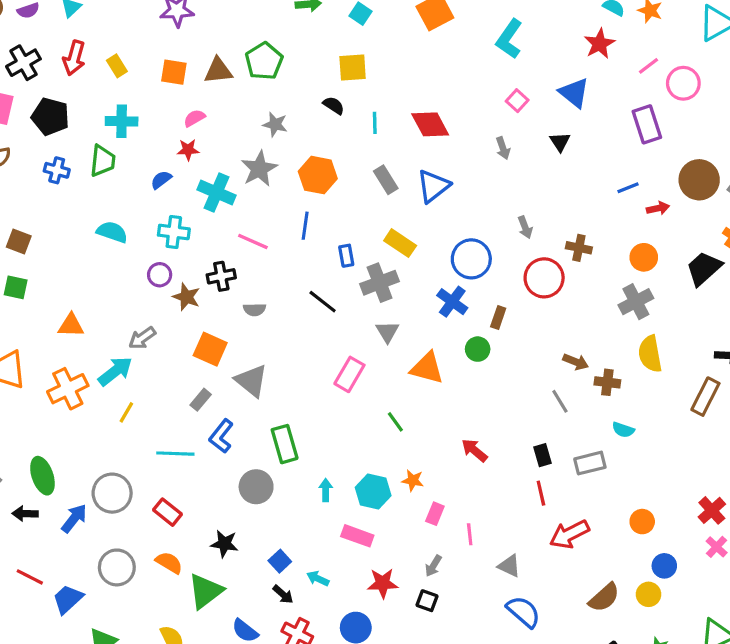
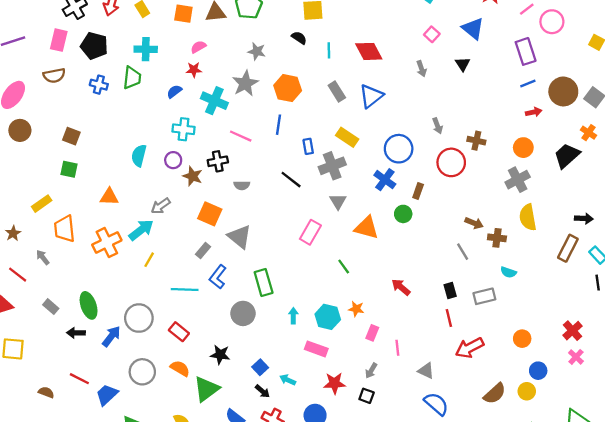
blue line: (628, 188) -> (528, 83), moved
cyan semicircle: (112, 232) -> (139, 156), moved, turned -95

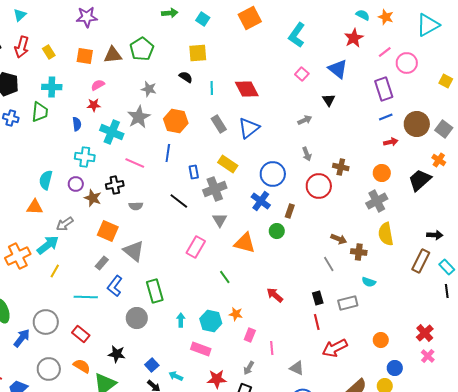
gray arrow: (421, 69) -> (305, 120), moved, turned -96
blue semicircle: (174, 91) -> (77, 124), turned 120
orange triangle: (109, 197) -> (35, 207), moved

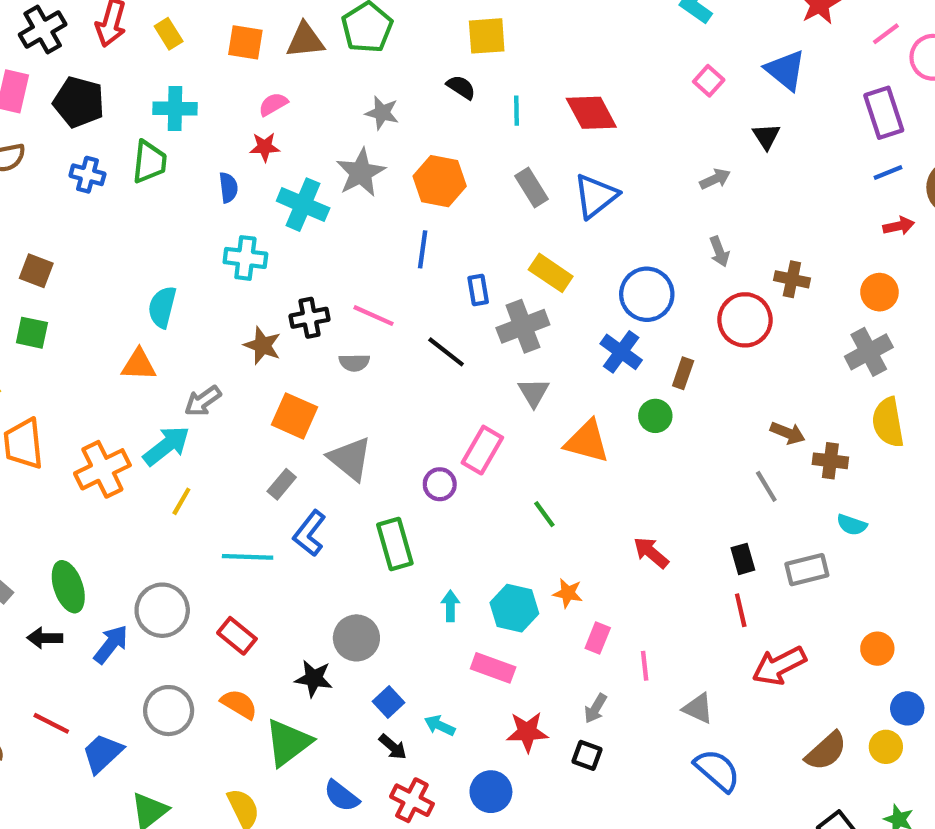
pink line: (135, 163) -> (374, 316), moved
purple circle: (76, 184) -> (440, 484), moved
gray circle: (137, 318) -> (356, 638), moved

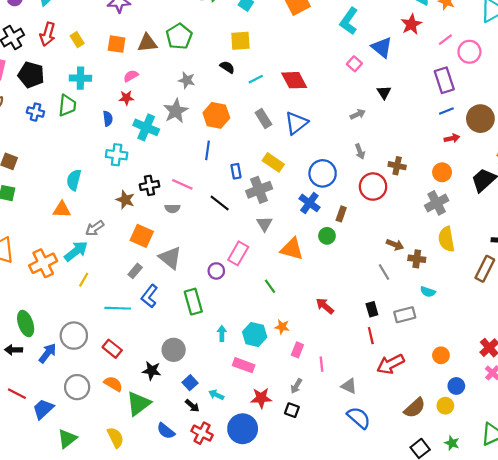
blue triangle: (786, 70) -> (382, 47), moved
cyan line: (517, 111) -> (256, 79), turned 64
blue circle: (491, 792) -> (243, 429), size x1.4

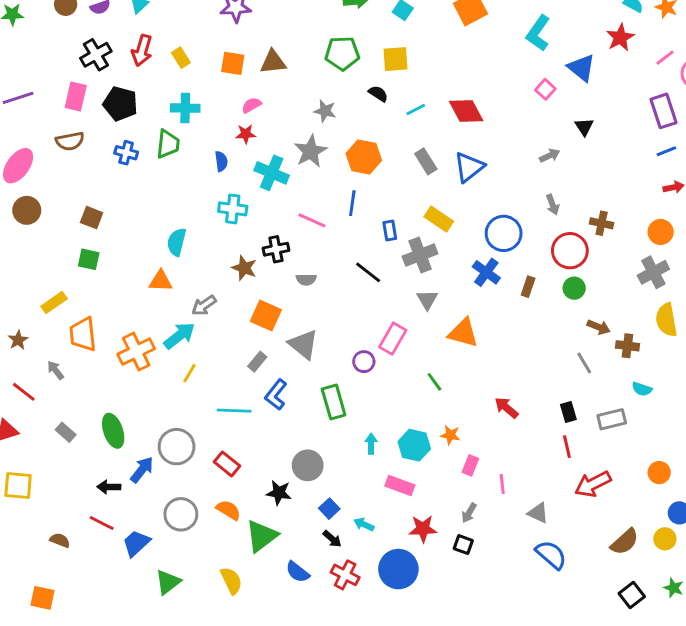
green pentagon: (179, 36) -> (342, 53), moved, turned 30
pink line: (182, 184) -> (312, 220), moved
green circle: (327, 236) -> (574, 288), moved
black arrow: (14, 350) -> (109, 487), moved

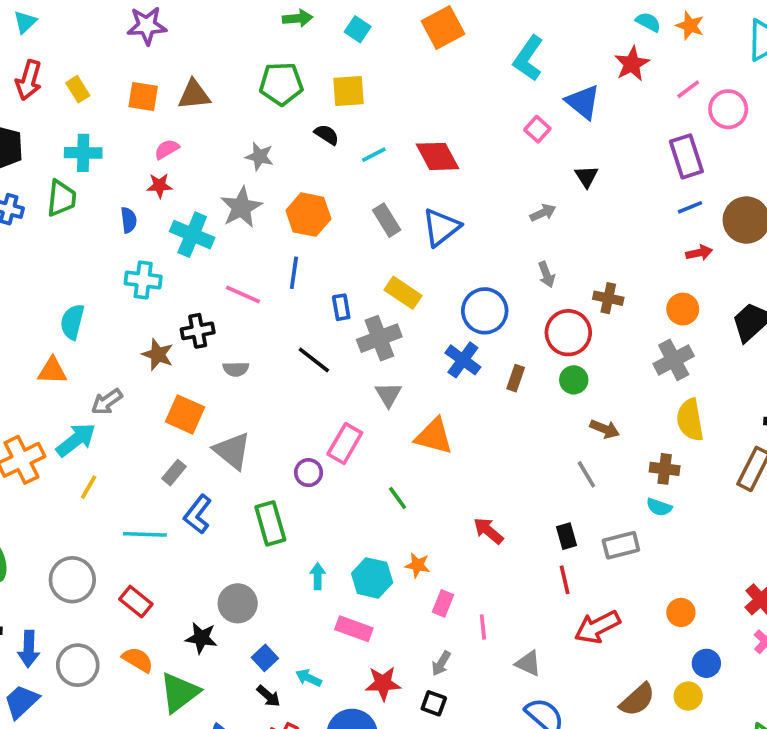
brown cross: (627, 346) -> (665, 469), moved
blue arrow: (142, 470) -> (29, 649), moved, turned 144

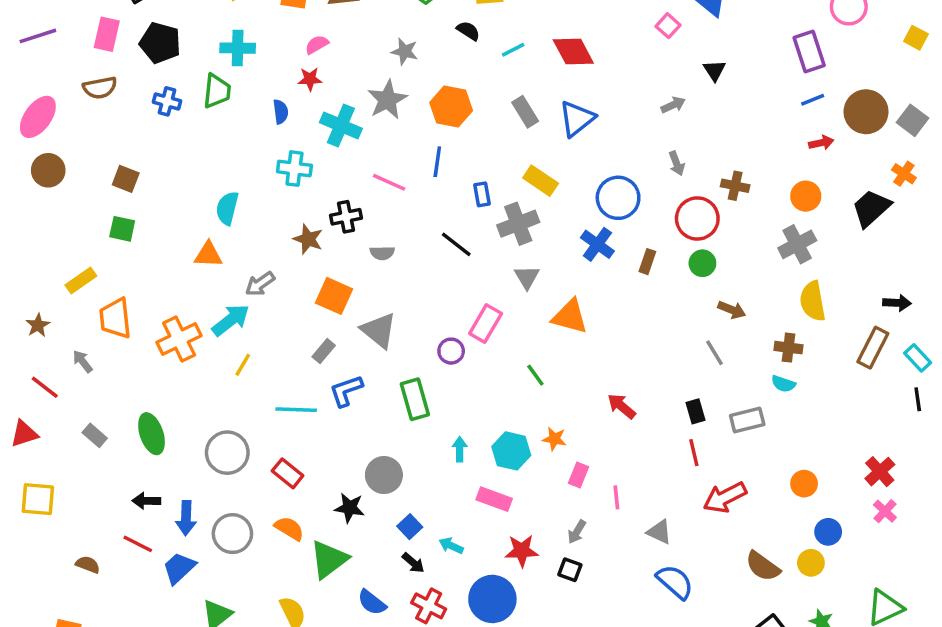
blue L-shape: (198, 514) -> (346, 391), turned 33
brown semicircle: (637, 700) -> (763, 566), turned 78

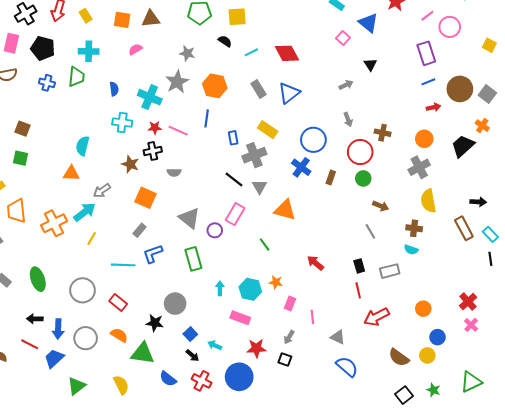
red star: (310, 79) -> (155, 128), moved
black line: (456, 244) -> (234, 179), moved
gray triangle: (379, 330) -> (189, 218), moved
brown rectangle: (873, 348) -> (464, 228), turned -55
green triangle: (329, 559) -> (143, 353), turned 45

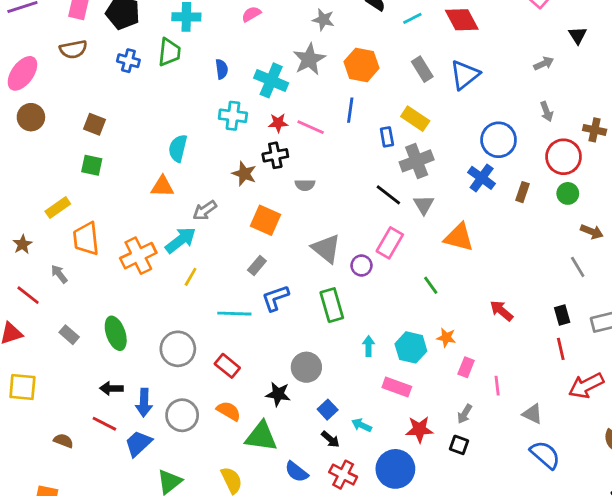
yellow rectangle: (268, 130) -> (415, 119), moved

